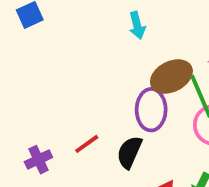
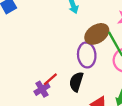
purple cross: (38, 160) -> (42, 89), moved

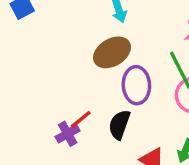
brown ellipse: (97, 34) -> (112, 52), moved

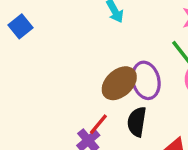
brown ellipse: (112, 52) -> (119, 83), moved

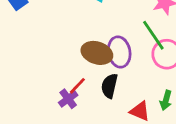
brown ellipse: (119, 83) -> (97, 53), turned 56

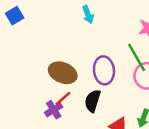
brown ellipse: (97, 53) -> (63, 73), moved

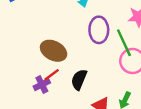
purple ellipse: (104, 70) -> (99, 30), moved

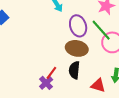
brown ellipse: (54, 51) -> (77, 48), moved

